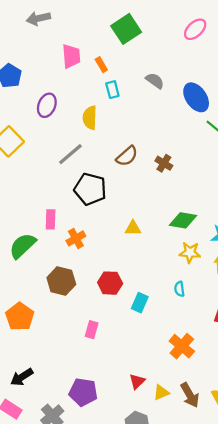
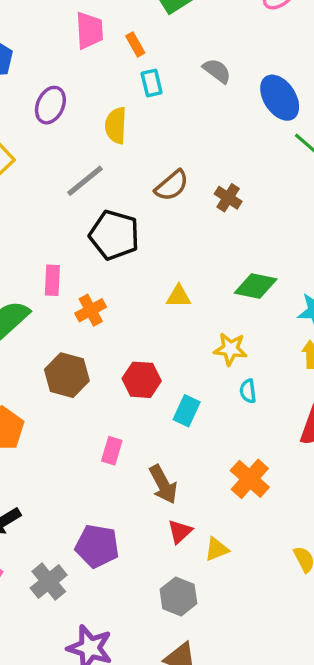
yellow star: (190, 252) -> (230, 349), moved
brown arrow: (190, 395) -> (163, 484), moved

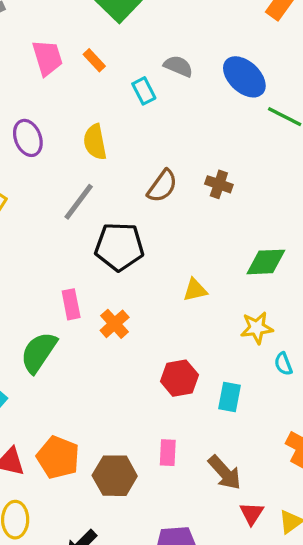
cyan rectangle: (152, 83) -> (144, 91), moved
purple ellipse: (50, 105) -> (28, 138), turned -32
brown hexagon: (67, 375) -> (115, 476), moved

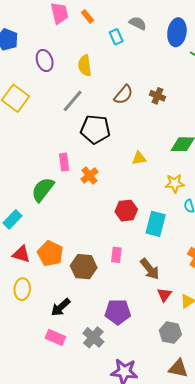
blue ellipse: (244, 77) -> (177, 32), turned 52
cyan rectangle: (230, 397) -> (156, 224), size x1.4

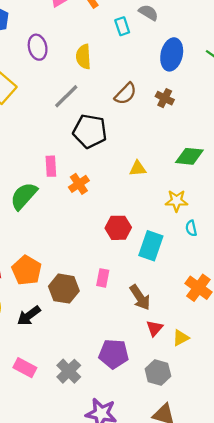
blue ellipse: (177, 32) -> (172, 54), moved
black arrow: (61, 307) -> (29, 316), moved
purple pentagon: (118, 312) -> (114, 354), moved

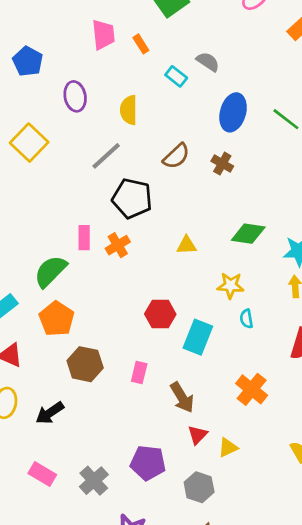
cyan rectangle: (122, 26) -> (176, 76), turned -36
orange cross: (79, 184) -> (118, 245), moved
orange pentagon: (27, 270) -> (57, 319), moved
brown hexagon: (64, 289) -> (85, 364), moved

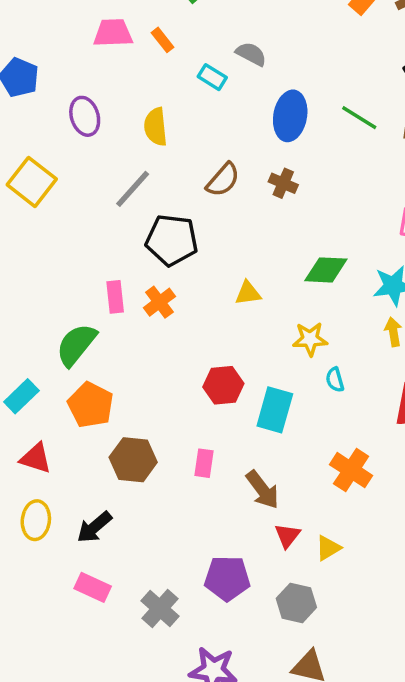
pink trapezoid: (103, 35) -> (113, 33), turned -80
pink rectangle: (42, 474) -> (93, 587), moved

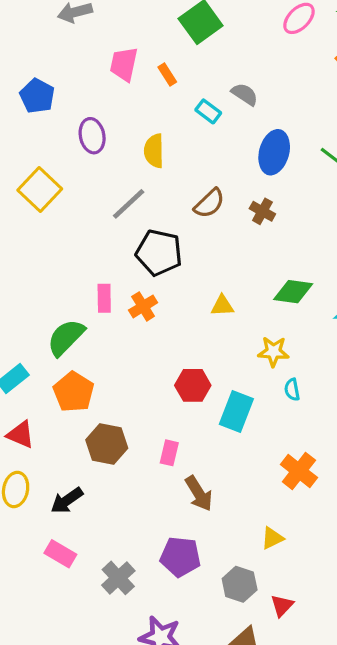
pink trapezoid: (113, 33) -> (124, 64), turned -81
brown arrow: (262, 490) -> (199, 494), moved
red triangle: (287, 536) -> (282, 606), moved

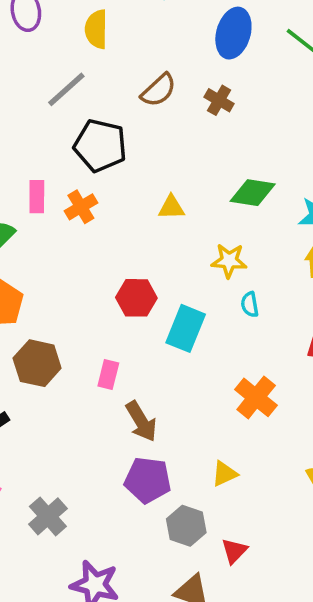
purple pentagon: (180, 557) -> (148, 480), moved

